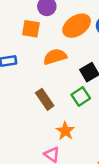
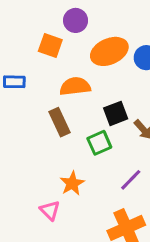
brown rectangle: (45, 99) -> (60, 122), moved

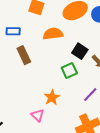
black square: (116, 113) -> (80, 51), turned -35
brown rectangle: (60, 122) -> (24, 55), moved

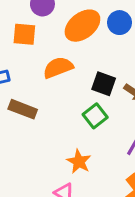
brown rectangle: (24, 55) -> (23, 109), turned -30

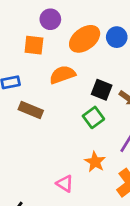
orange star: (79, 162) -> (95, 162), moved

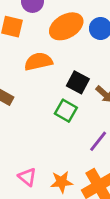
green square: (93, 117) -> (66, 111), turned -30
orange star: (95, 162) -> (62, 182), moved, turned 30

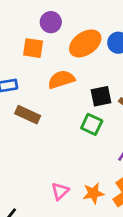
black square: (78, 82) -> (101, 96), turned -35
pink triangle: (27, 177) -> (60, 191), turned 42

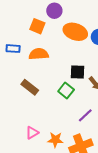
orange ellipse: (85, 43) -> (75, 32), turned 40
orange semicircle: (61, 79) -> (39, 54), moved
brown rectangle: (28, 115) -> (30, 87), moved

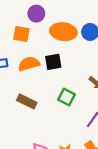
black square: (77, 72) -> (53, 62), moved

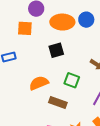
orange semicircle: (29, 64) -> (39, 83), moved
brown rectangle: (27, 101) -> (58, 102), moved

